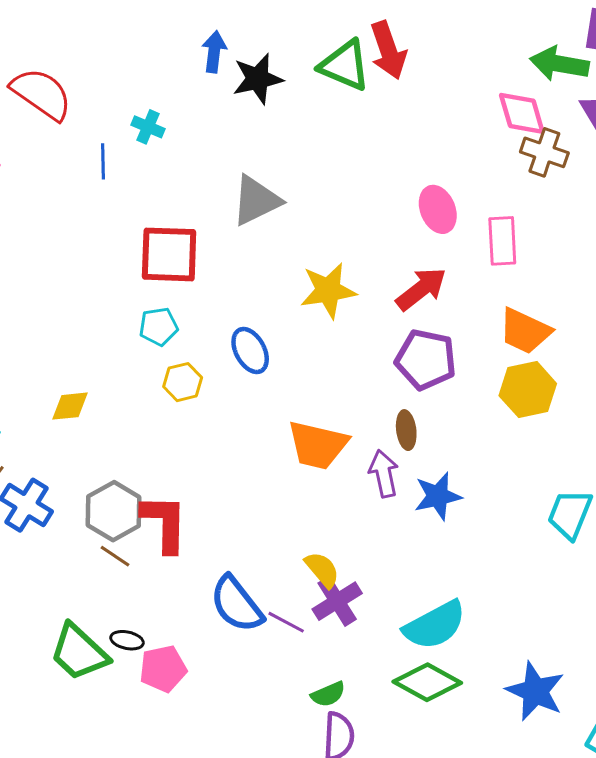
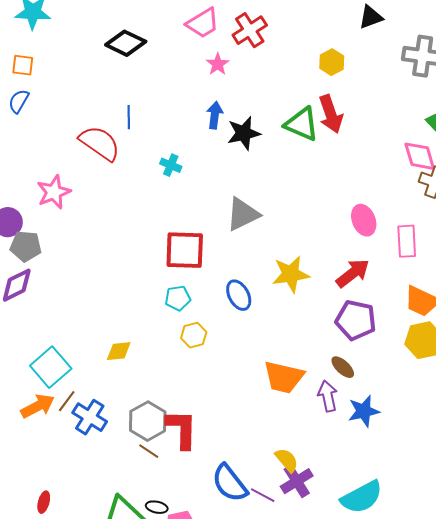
blue line: (103, 161) -> (129, 117), moved
blue ellipse: (250, 351) -> (239, 295), moved
brown ellipse: (406, 430) -> (343, 367), turned -40

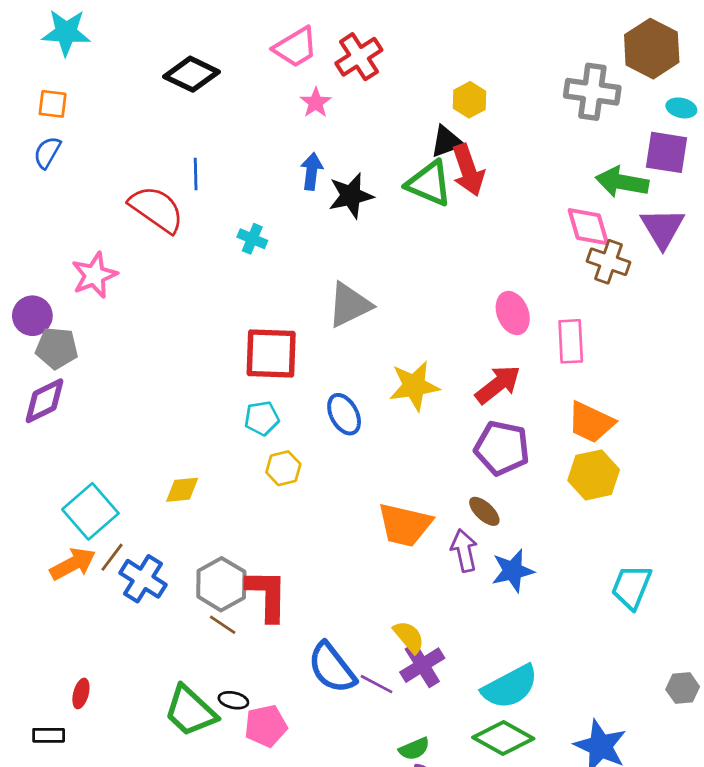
black triangle: (371, 17) -> (447, 142), moved

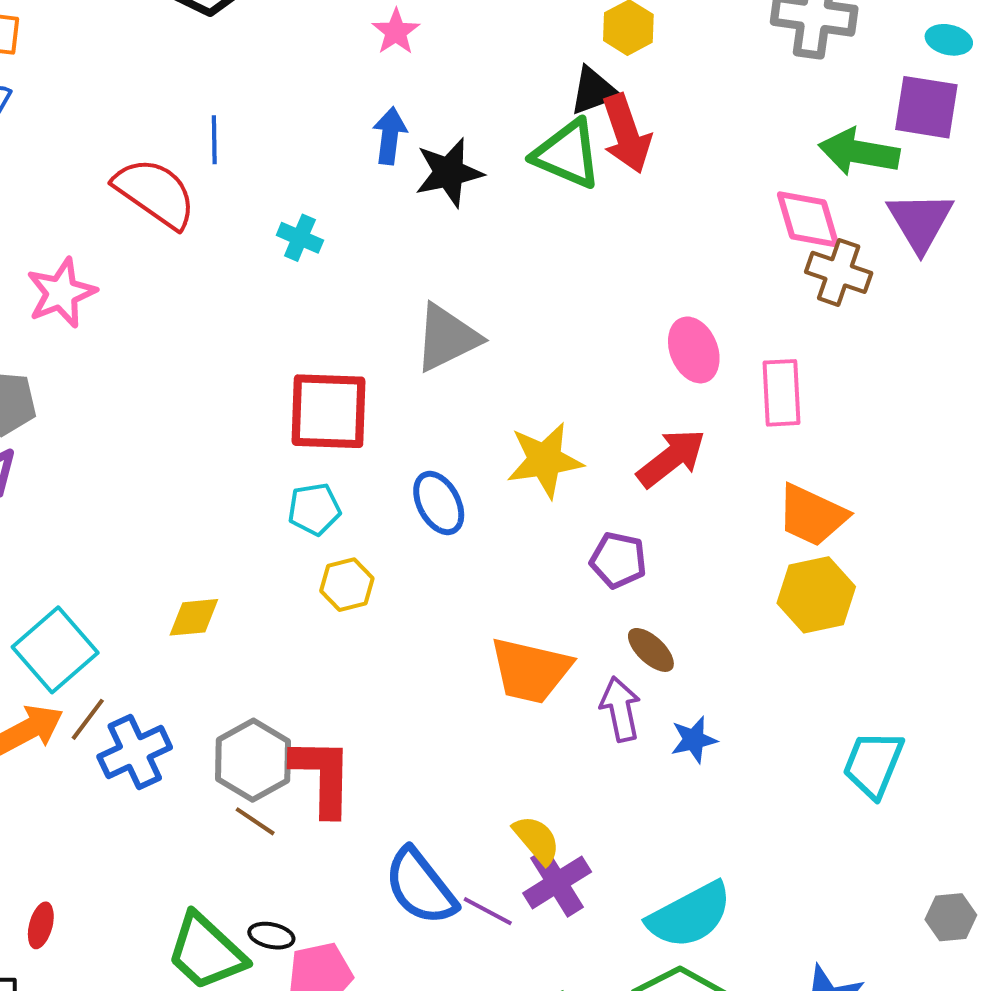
purple pentagon: (502, 448) -> (618, 560), moved, size x0.7
blue star: (513, 571) -> (694, 740), size x0.7
blue cross: (143, 579) -> (135, 752), turned 33

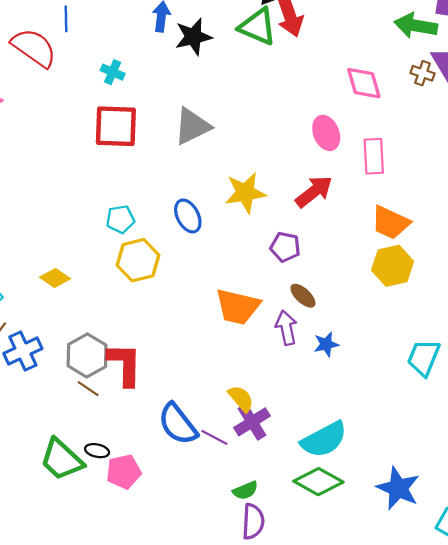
pink diamond: (808, 219) -> (364, 83), moved
brown cross: (839, 272) -> (422, 73), moved, size x0.7
red square: (329, 411) -> (116, 126), moved
yellow hexagon: (347, 585) -> (138, 260), size x1.5
yellow diamond: (194, 617) -> (55, 278), turned 40

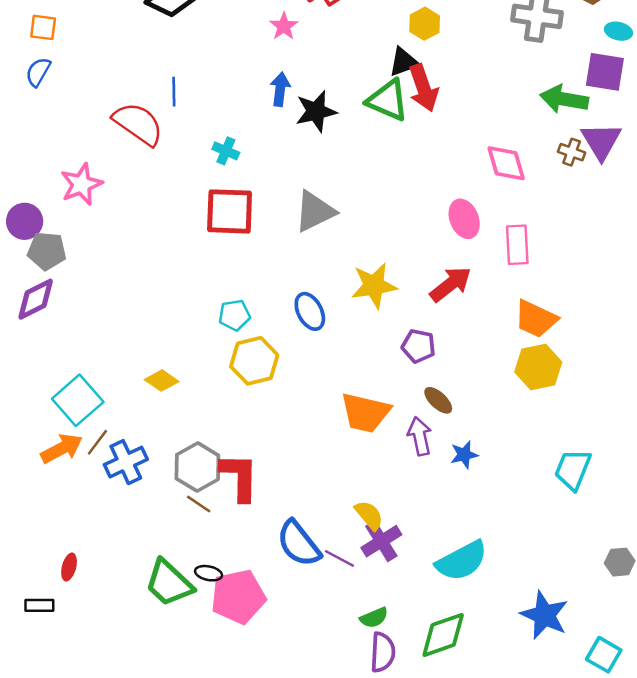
pink pentagon: (124, 472) -> (238, 597), size x1.4
green diamond: (318, 482) -> (443, 635), moved, turned -48

